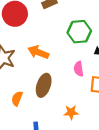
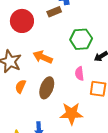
orange semicircle: (17, 99) -> (20, 86), moved
orange star: (71, 112) -> (71, 114), size x1.6

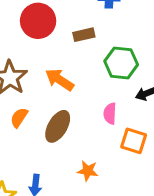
brown rectangle: (54, 12) -> (84, 35), moved
orange star: (71, 114) -> (88, 171), size x0.6

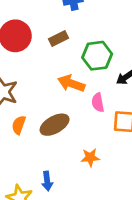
orange arrow: (59, 80) -> (71, 83), moved
brown ellipse: (58, 126) -> (55, 125), turned 44

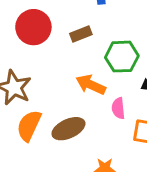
orange semicircle: (19, 125) -> (29, 126), size x1.5

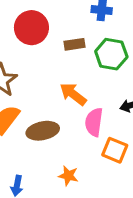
green hexagon: (122, 57) -> (111, 54), moved
pink semicircle: (118, 108) -> (94, 122), size x1.4

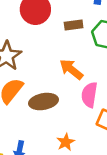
orange star: (68, 176) -> (66, 142), turned 30

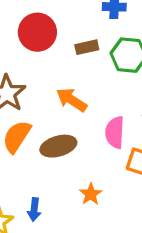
orange arrow: (71, 69) -> (72, 100), moved

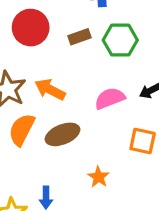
orange arrow: (72, 100) -> (50, 89), moved
pink semicircle: (115, 132) -> (110, 98), moved, turned 72

